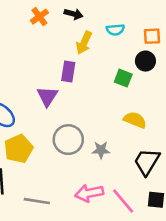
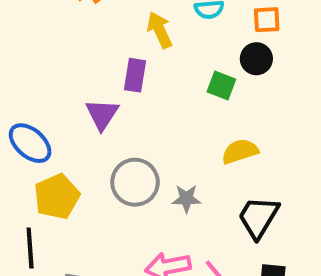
yellow arrow: (84, 43) -> (160, 30), turned 130
yellow semicircle: (135, 120) -> (240, 151), turned -40

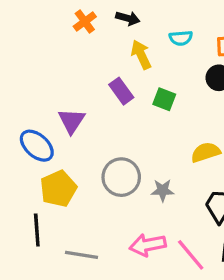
purple rectangle: (135, 75) -> (121, 91), turned -45
green square: (221, 85) -> (164, 99), moved
purple triangle: (102, 114) -> (72, 121), moved

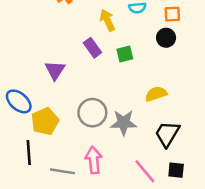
green square: (164, 99) -> (125, 54), turned -35
blue ellipse: (37, 146) -> (19, 101), moved
gray star: (163, 190) -> (124, 123), size x1.5
pink arrow: (148, 245) -> (94, 160), moved, turned 95

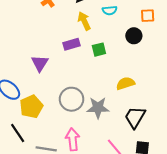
orange square: (172, 14) -> (148, 16), moved
purple rectangle: (92, 48) -> (72, 44), turned -70
black line: (29, 153) -> (18, 133), turned -30

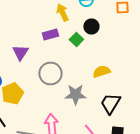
black circle: (134, 36) -> (91, 26), moved
green square: (99, 50) -> (76, 40), turned -32
gray circle: (72, 99) -> (50, 74), moved

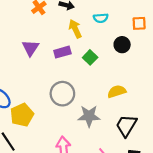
black circle: (91, 26) -> (122, 45), moved
purple triangle: (20, 52) -> (30, 48), moved

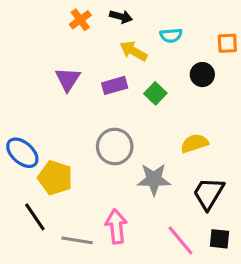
yellow arrow: (75, 29) -> (133, 51), turned -36
yellow pentagon: (22, 115) -> (55, 178), turned -30

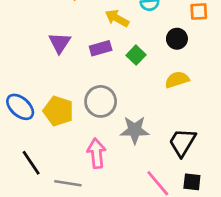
yellow semicircle: (194, 143) -> (177, 80), moved
yellow pentagon: (55, 178) -> (58, 111), moved
pink arrow: (116, 226) -> (96, 153), moved

